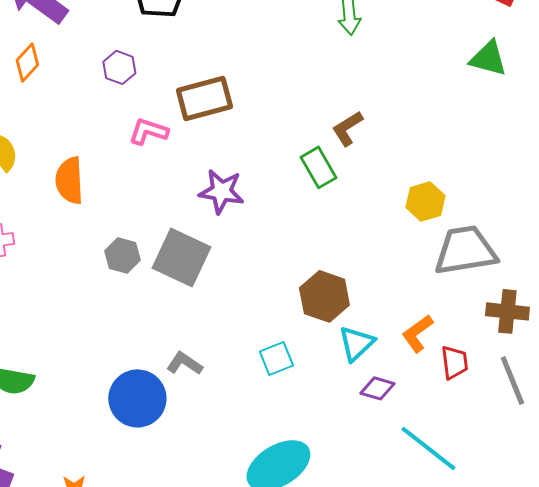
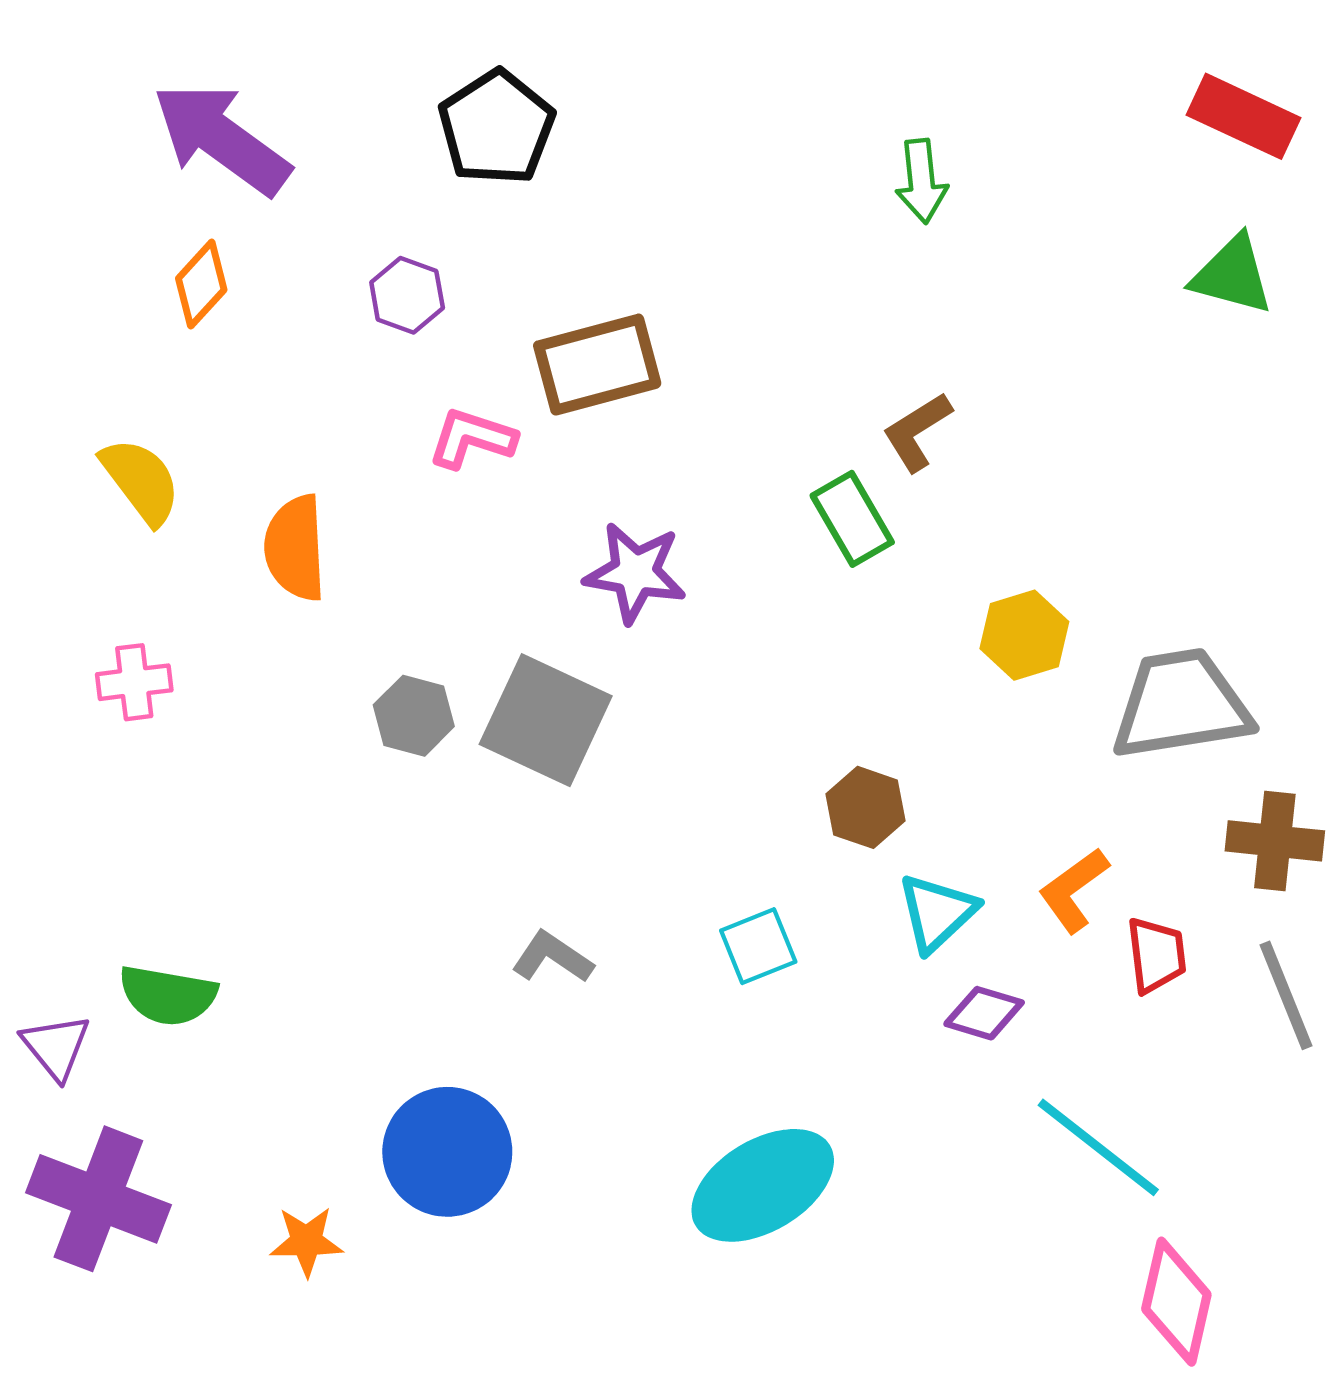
yellow hexagon: (425, 201) -> (1024, 635), moved
brown hexagon: (324, 296) -> (866, 807), size x0.7
blue circle: (137, 398) -> (447, 1152), moved

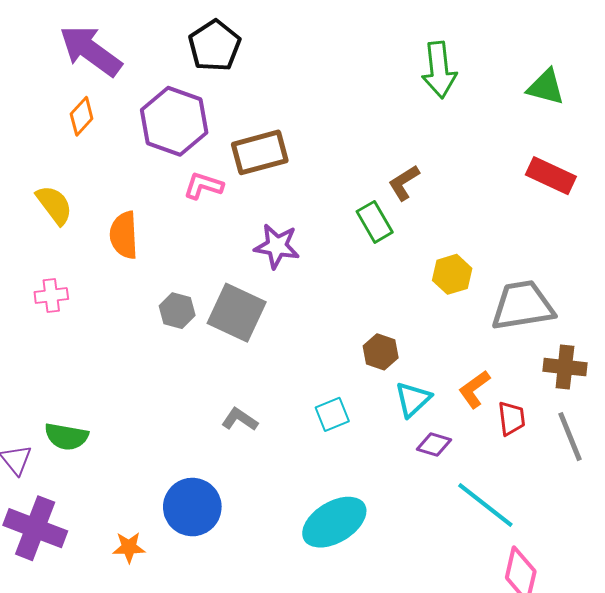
red rectangle: (1244, 116) -> (551, 176), moved
green arrow: (921, 181) -> (439, 70), moved, size x1.5
green triangle: (1232, 275) -> (546, 87), moved
purple hexagon: (407, 295) -> (174, 121), size x2.0

